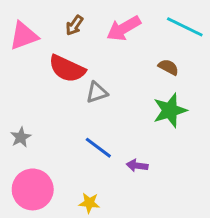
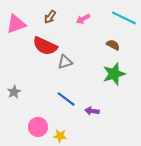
pink arrow: (124, 28) -> (83, 19), size x0.6
pink circle: (33, 189) -> (38, 127), moved, size x0.7

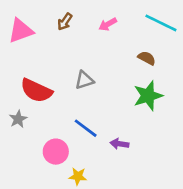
red semicircle: (45, 46) -> (36, 91), moved
pink circle: (38, 127) -> (56, 152), moved

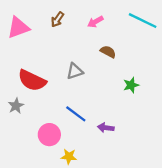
brown semicircle: (147, 58) -> (108, 52), moved
green star: (148, 96) -> (131, 85), size x0.6

